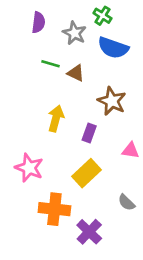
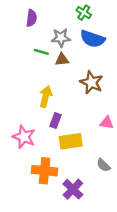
gray star: (74, 33) -> (61, 38), moved, turned -30
brown triangle: (76, 73) -> (62, 59), turned -32
purple rectangle: (89, 133) -> (55, 121), moved
yellow rectangle: (86, 173) -> (71, 141), turned 35

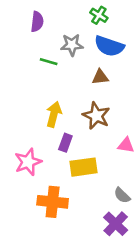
brown triangle: (62, 59) -> (100, 77), moved
brown star: (91, 82) -> (96, 116), moved
pink star: (24, 137) -> (28, 162), turned 30
purple cross: (73, 189) -> (116, 224), moved

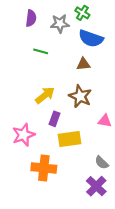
gray star: (72, 45) -> (60, 24), moved
yellow arrow: (54, 114) -> (45, 95), turned 36

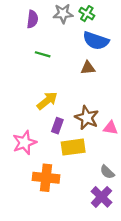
gray star: (60, 24) -> (63, 14), moved
brown star: (80, 96) -> (87, 118), moved

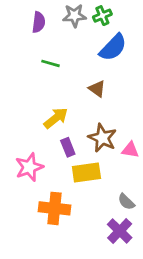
green cross: (87, 14) -> (102, 16), turned 35
blue semicircle: (96, 41) -> (113, 48), turned -65
brown triangle: (88, 68) -> (97, 89), moved, turned 42
purple rectangle: (57, 126) -> (68, 147), turned -42

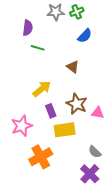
purple semicircle: (39, 22) -> (28, 28), moved
blue semicircle: (113, 48) -> (85, 36), size x0.7
orange cross: (55, 208) -> (41, 157), turned -35

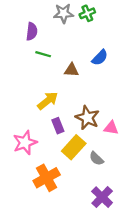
blue semicircle: (85, 36) -> (100, 58), moved
brown triangle: (73, 67) -> (71, 70), moved, turned -32
yellow rectangle: (65, 130) -> (74, 147), turned -40
gray semicircle: (95, 152) -> (96, 159), moved

